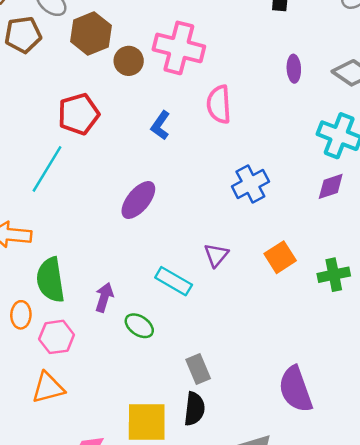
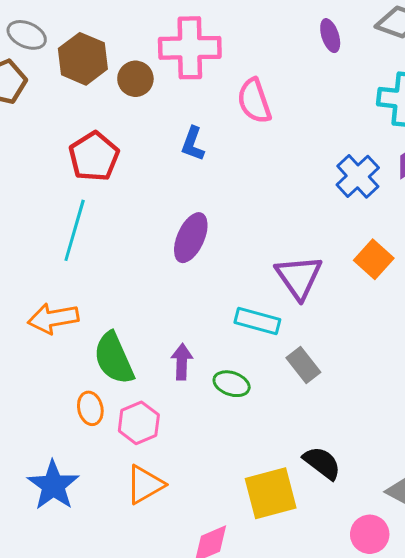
blue cross: (250, 184) -> (358, 176), moved
purple triangle: (216, 255) -> (299, 277), size x1.6
gray rectangle: (198, 369) -> (303, 365), moved
black semicircle: (194, 409) -> (322, 463), turned -44

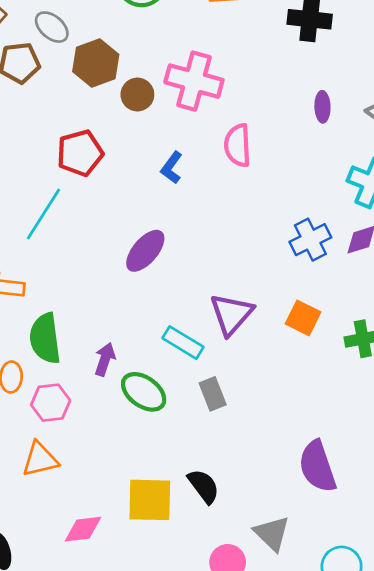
orange square: (374, 259) -> (303, 318), turned -32
green ellipse: (232, 384) -> (144, 392), size x1.4

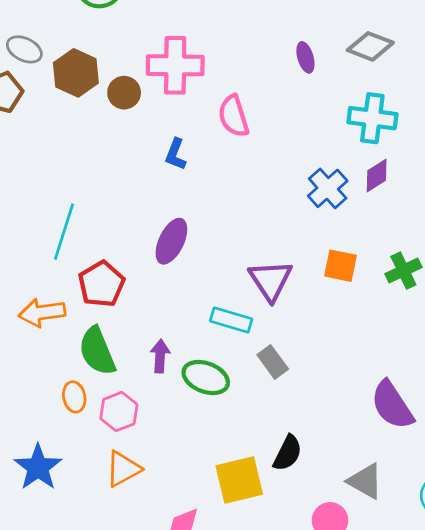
red pentagon: (80, 153) -> (101, 284), moved
black semicircle: (204, 486) -> (288, 453), turned 78

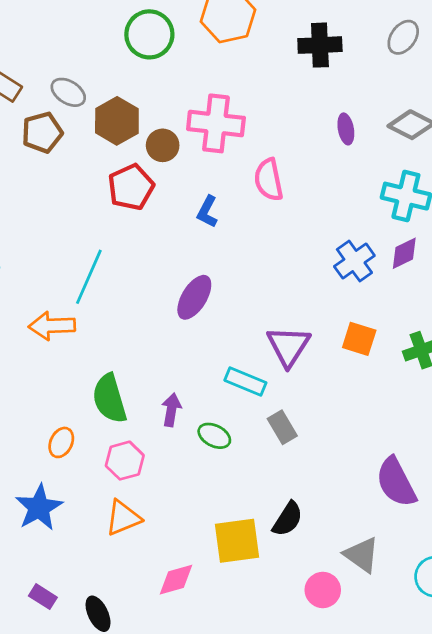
red pentagon: (101, 284) -> (131, 187), moved
orange arrow: (42, 313) -> (52, 326), moved
green ellipse: (206, 378) -> (214, 436), size x0.7
orange ellipse: (74, 397) -> (61, 442), moved, turned 32

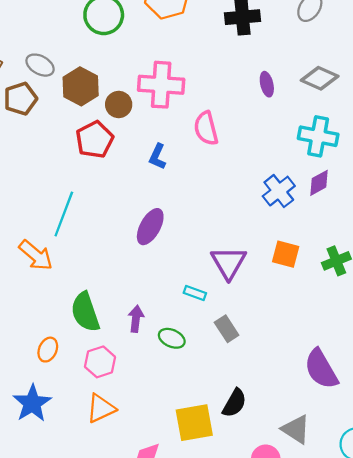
orange arrow: (52, 326) -> (36, 255), turned -135
cyan rectangle: (245, 381) -> (195, 293), size x0.7

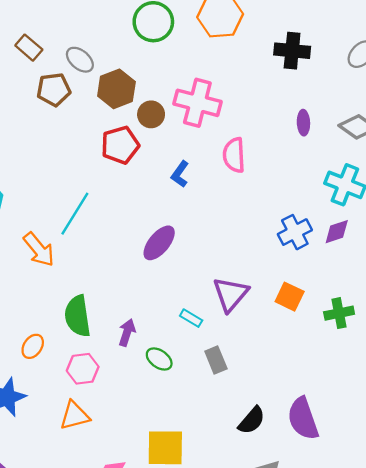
black semicircle: (234, 403) -> (252, 420), moved

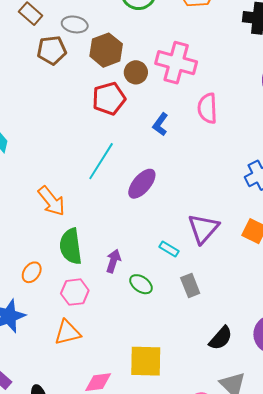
gray ellipse: (80, 60) -> (75, 24), turned -30
cyan line: (75, 214) -> (101, 161), moved
orange arrow: (39, 249) -> (51, 201), moved

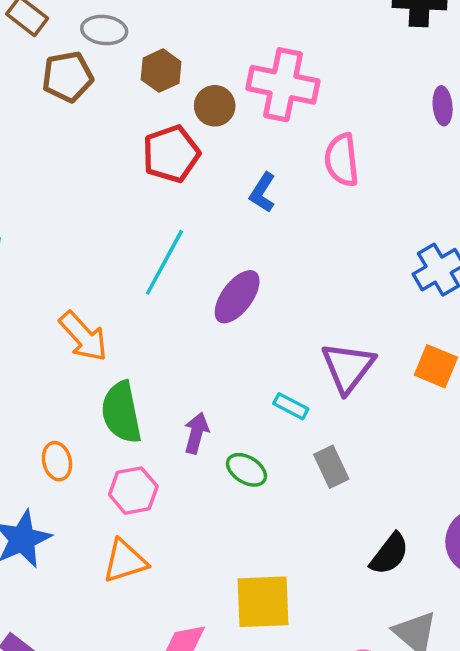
brown hexagon: (106, 50) -> (161, 71), size x0.7
orange ellipse: (32, 272) -> (57, 461), turned -45

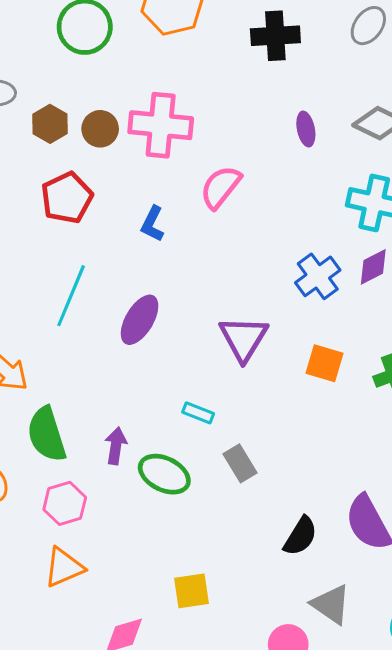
brown circle: (215, 106) -> (100, 129), moved
pink semicircle: (342, 160) -> (220, 187), turned 51
purple triangle: (348, 367) -> (244, 338), moved
green ellipse: (246, 470) -> (164, 474), size x1.4
yellow square: (263, 602) -> (191, 591), size x0.7

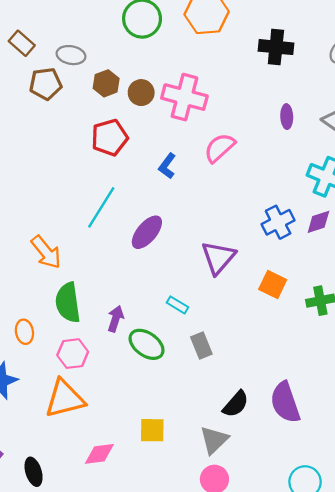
orange triangle: (64, 567) -> (65, 399), size x1.4
gray triangle: (331, 604) -> (214, 440), moved, turned 32

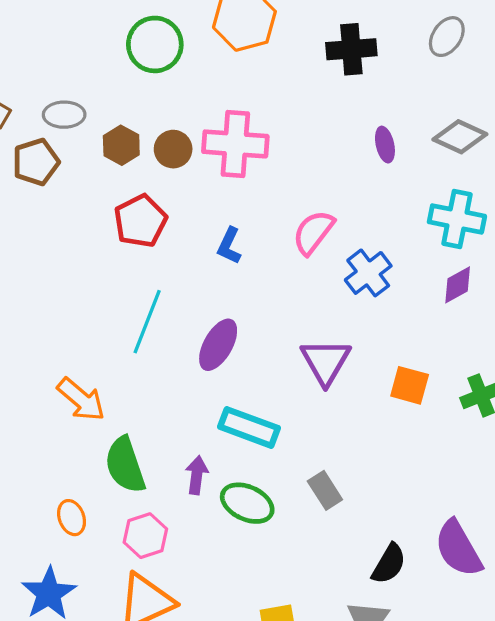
pink semicircle: (220, 148) -> (313, 232), moved
blue cross: (278, 222) -> (368, 273), moved
cyan rectangle: (178, 305) -> (249, 427), moved, size x1.8

